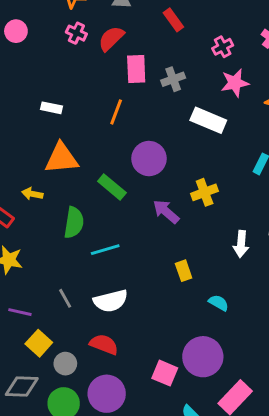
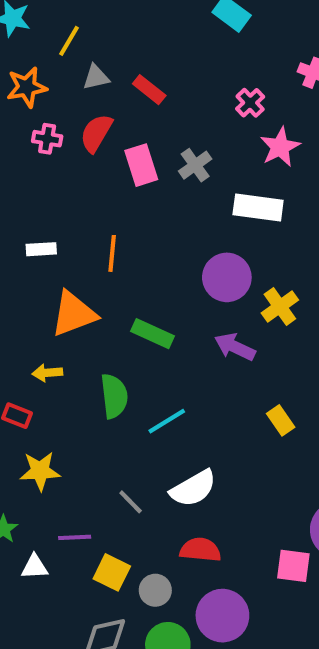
red rectangle: (173, 20) -> (149, 90), moved
orange line: (116, 112) -> (112, 253), moved
purple circle: (149, 159) -> (227, 277), moved

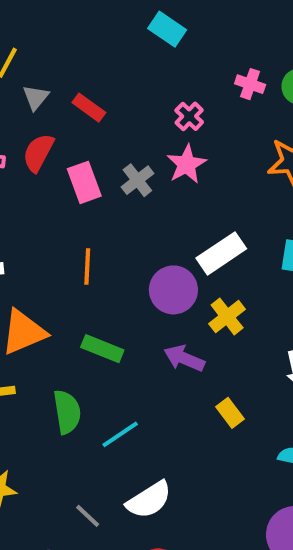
gray triangle: (96, 77) -> (36, 97), turned -36
pink star: (280, 147) -> (186, 164), moved
white rectangle: (258, 208) -> (221, 253), moved, turned -39
orange line: (112, 253) -> (87, 266), moved
yellow rectangle: (281, 420) -> (230, 413), moved

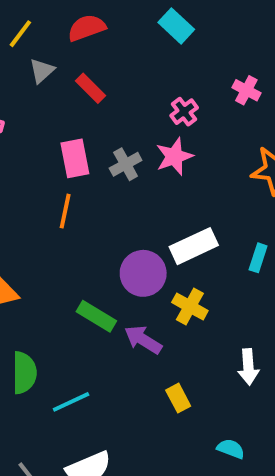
red semicircle: (38, 153) -> (87, 28), moved, turned 33
orange line: (87, 266) -> (65, 211), moved
yellow cross: (227, 316) -> (190, 306), turned -32
green rectangle: (102, 349) -> (96, 316), moved

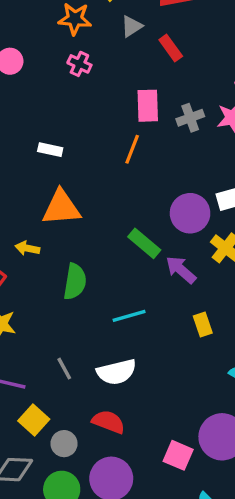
cyan line: (71, 402) -> (129, 316), moved

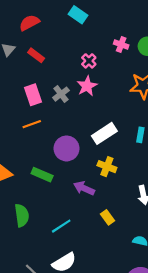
orange line: (132, 149) -> (32, 124), turned 66
purple circle: (190, 213) -> (67, 148), moved
green rectangle: (144, 243) -> (42, 175), moved

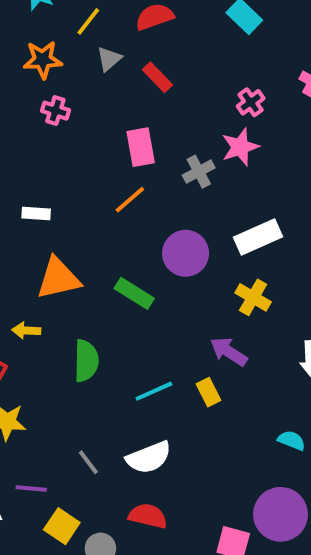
gray cross: (61, 94) -> (199, 172), moved
orange line: (32, 124) -> (130, 200), turned -30
purple arrow: (84, 188) -> (229, 352), moved
yellow rectangle: (108, 217) -> (209, 392), moved

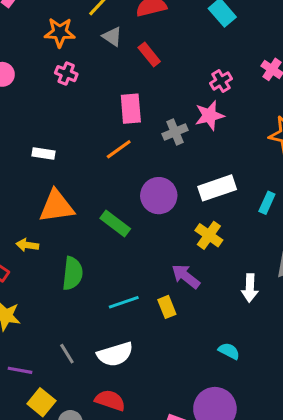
gray triangle: (109, 59) -> (112, 37), turned -50

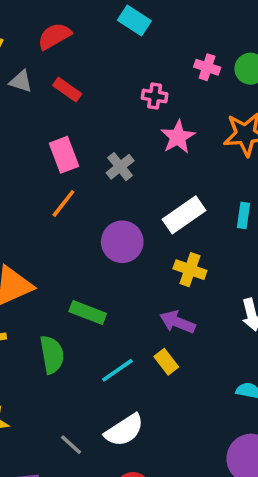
pink cross: (221, 81) -> (155, 96), turned -35
pink star: (209, 116) -> (178, 137), moved
green rectangle: (115, 224) -> (88, 312), moved

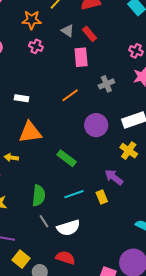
gray triangle: (21, 81) -> (68, 31), moved
pink rectangle: (64, 155) -> (81, 57), moved
green semicircle: (52, 355) -> (39, 196), moved
gray line: (71, 445) -> (44, 221), moved

